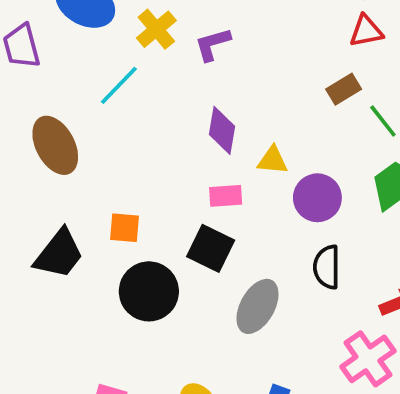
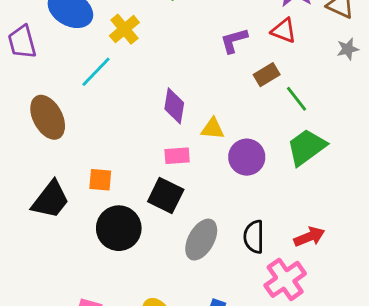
red triangle: (366, 31) -> (284, 31), turned 32
purple L-shape: (213, 44) -> (234, 40), moved
black semicircle: (327, 267) -> (254, 237), moved

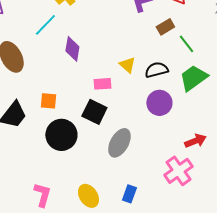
purple diamond: (174, 106) -> (72, 49), moved
yellow triangle: (213, 129) -> (127, 65), turned 36
purple circle: (247, 157) -> (159, 103), moved
black semicircle: (254, 237) -> (156, 70), moved, turned 75

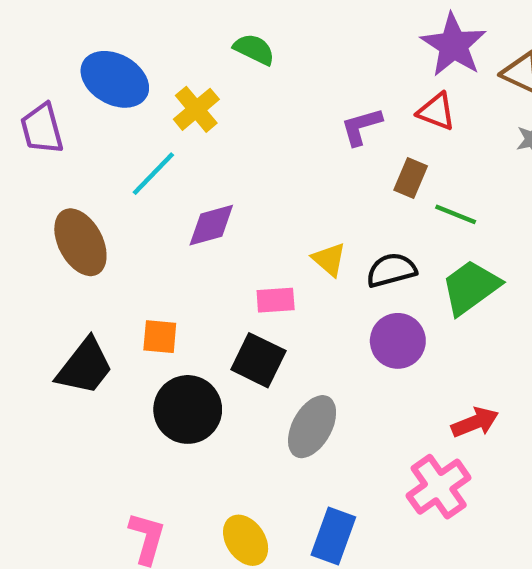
brown rectangle: (165, 27) -> (411, 178), turned -36
green line: (186, 44) -> (456, 214), turned -30
purple diamond: (72, 49) -> (211, 225), turned 65
blue rectangle: (129, 194) -> (333, 536), size x1.4

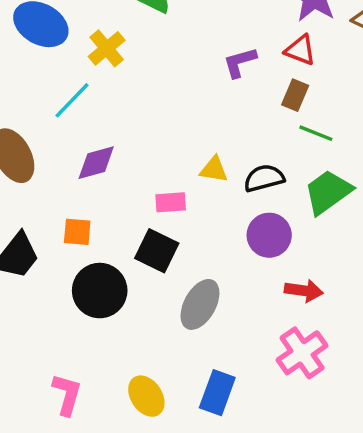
brown rectangle: (411, 178) -> (295, 95), moved
purple diamond: (211, 225) -> (96, 163), moved
yellow triangle: (329, 259) -> (214, 169), turned -32
red arrow: (475, 422) -> (304, 291), moved, turned 30

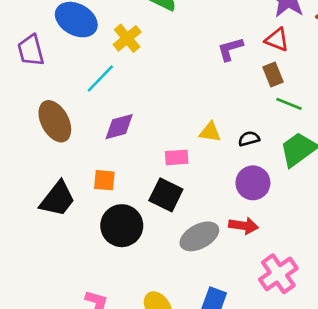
brown rectangle: (295, 95) -> (273, 74), turned -45
black semicircle: (264, 178) -> (249, 139), size x0.7
red arrow: (304, 291) -> (244, 226), moved
gray ellipse: (200, 304) -> (199, 236), turned 33

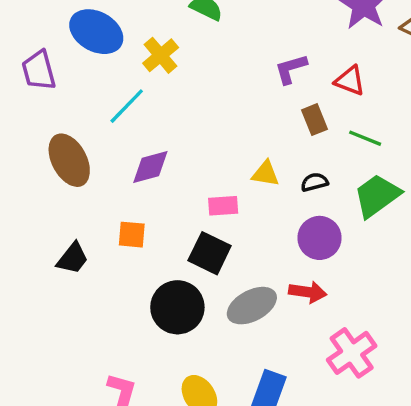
red triangle: (277, 40) -> (350, 81), moved
brown rectangle: (273, 74) -> (314, 120), moved
black trapezoid: (58, 199) -> (73, 258), size x0.7
black circle: (122, 226) -> (177, 307), moved

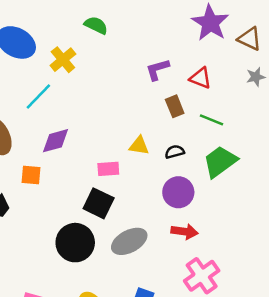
orange square: (132, 235) -> (31, 175), moved
red arrow: (308, 292) -> (184, 232), moved

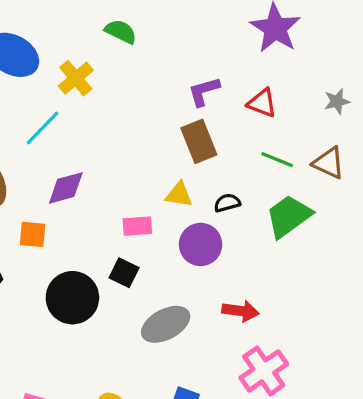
brown triangle: (250, 39) -> (329, 163), moved
brown rectangle: (175, 106) -> (199, 141), moved, size x1.4
purple circle: (178, 192) -> (201, 244), moved
black square: (99, 203) -> (124, 273), size x0.7
black circle: (75, 243) -> (72, 298), moved

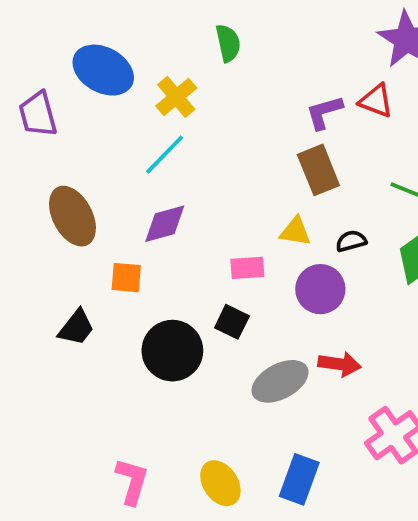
green semicircle: (121, 32) -> (228, 43), turned 52
red triangle: (262, 103) -> (376, 101), moved
cyan line: (43, 128) -> (165, 155), moved
red arrow: (240, 311) -> (340, 364), moved

